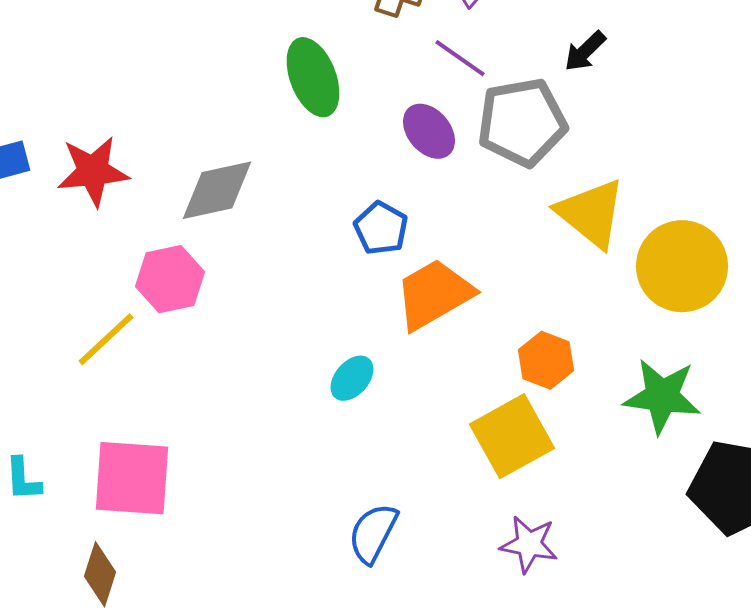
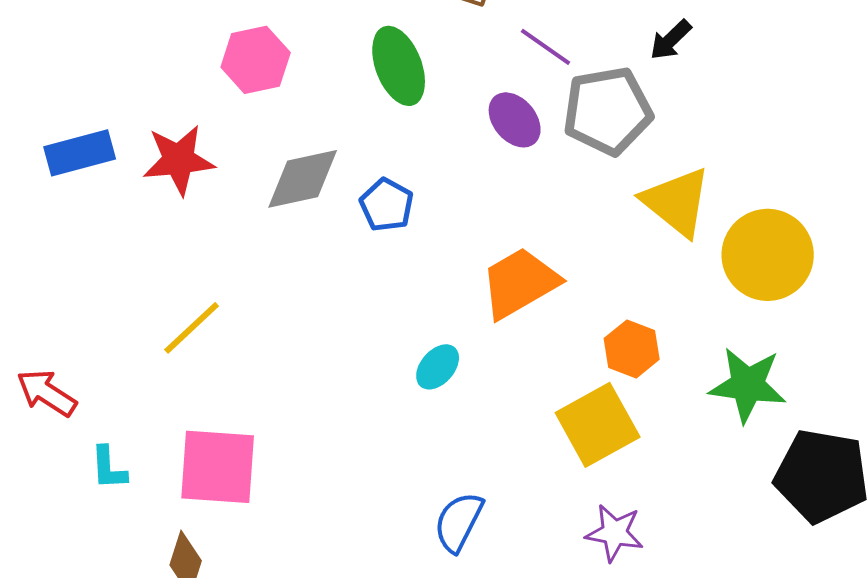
blue pentagon: (381, 228) -> (387, 205), moved
pink hexagon: (170, 279) -> (256, 60), moved

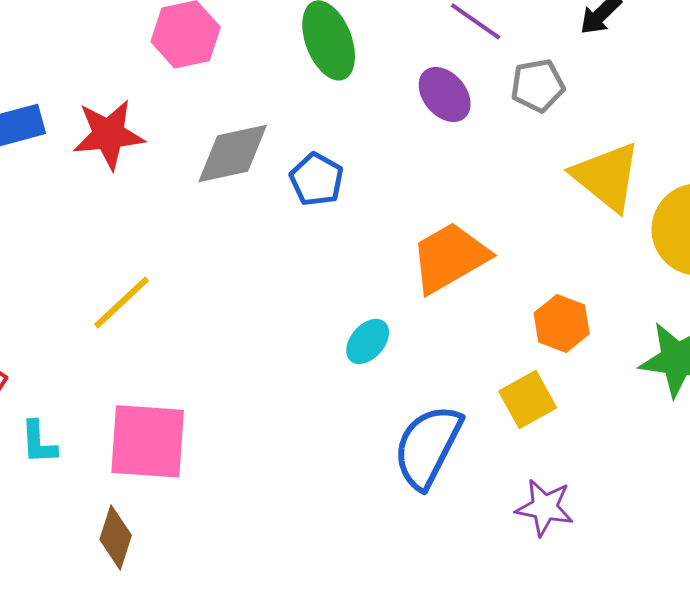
gray pentagon: (608, 111) -> (538, 85), size x0.6
yellow square: (598, 425) -> (528, 399), size x0.7
blue semicircle: (459, 522) -> (428, 446), moved, size x1.4

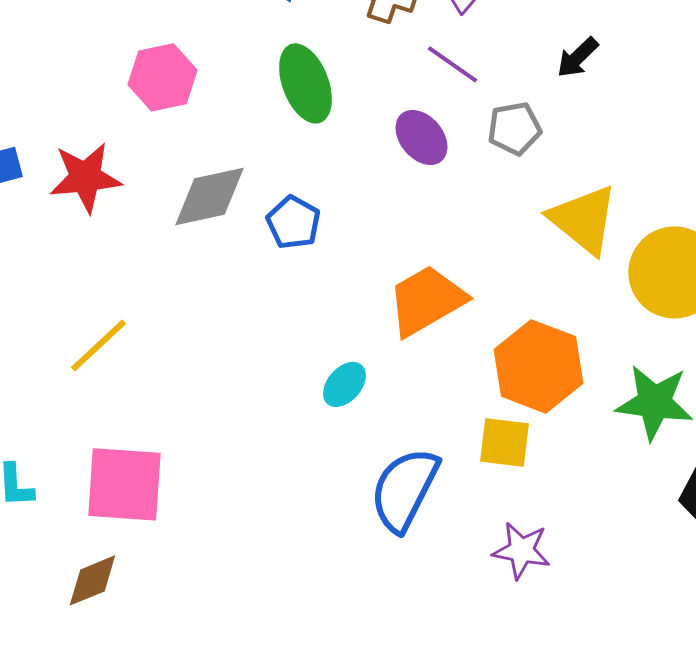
orange hexagon: (562, 323) -> (538, 366), size x1.6
yellow square: (528, 399) -> (504, 442), turned 36
brown diamond: (116, 537) -> (92, 580), turned 50

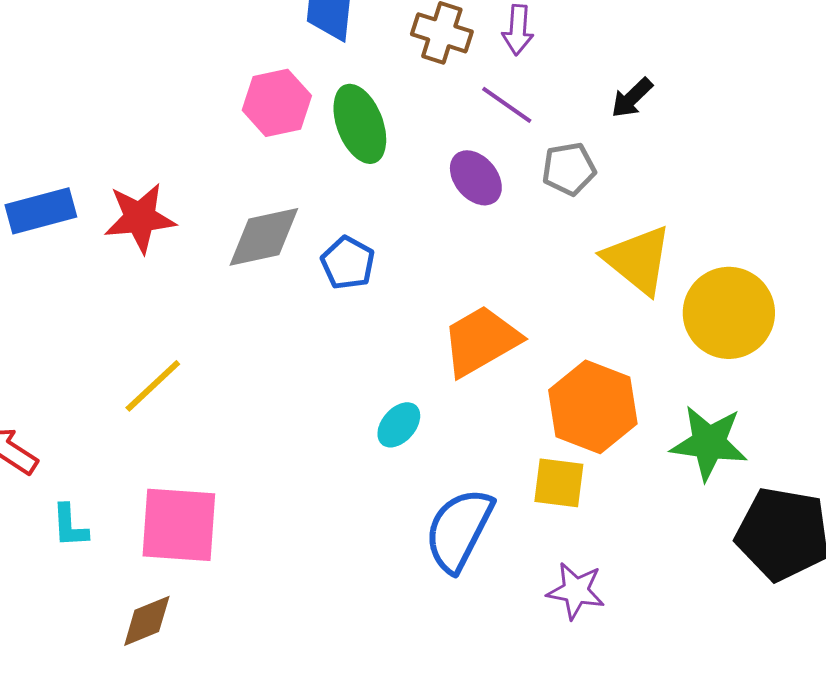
pink hexagon: (162, 77) -> (277, 103), moved

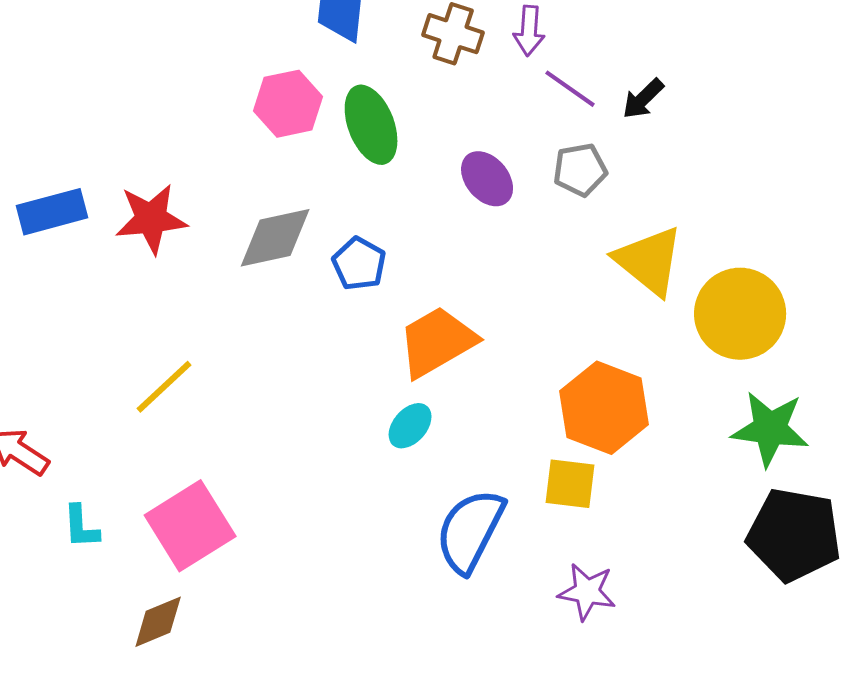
purple line: (507, 105) -> (570, 89), moved
orange trapezoid: (481, 341) -> (437, 342), moved
green star: (709, 443) -> (770, 429), moved
pink square: (179, 525) -> (190, 526), turned -36

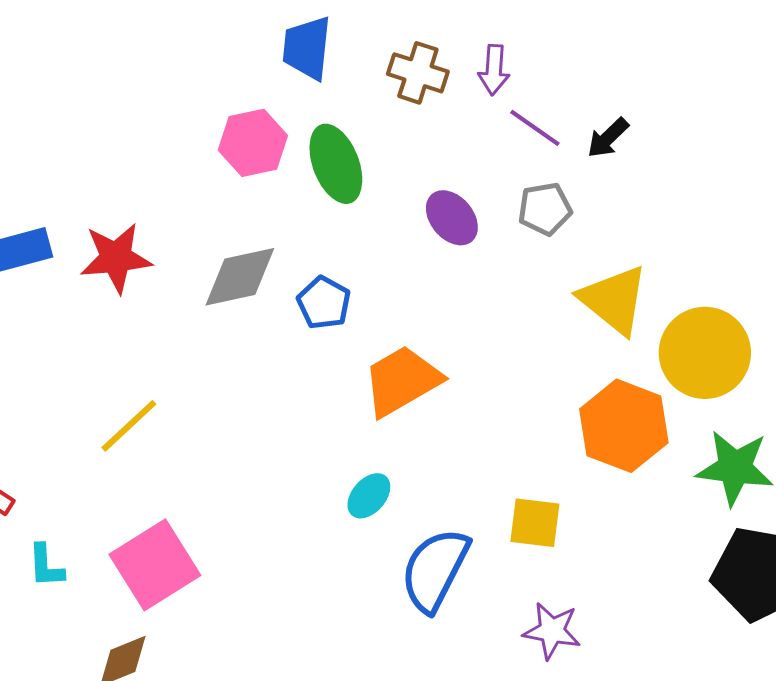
orange hexagon: (604, 408) -> (624, 426), moved
cyan ellipse: (410, 426) -> (369, 496), moved

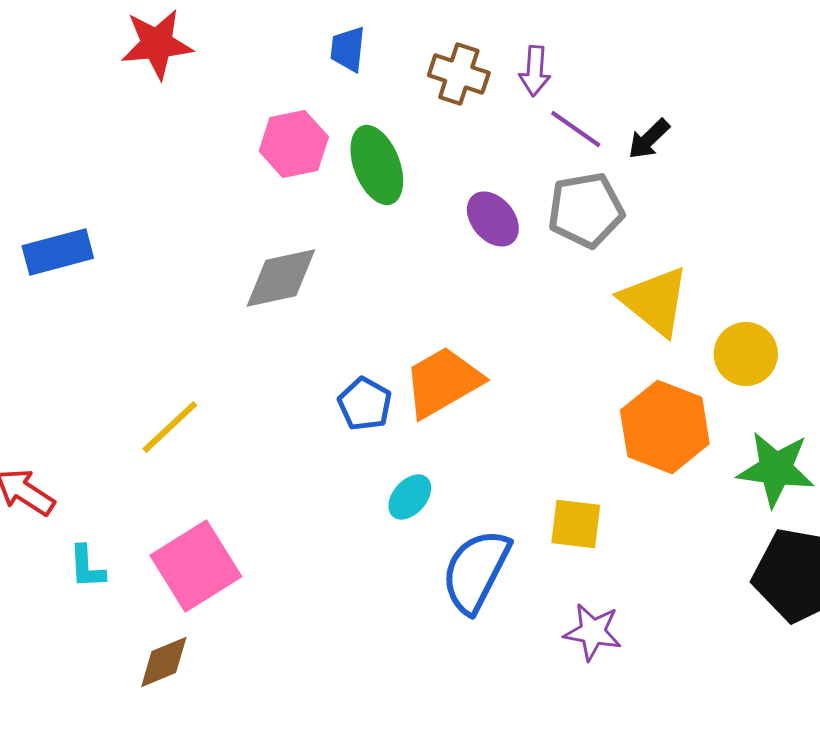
blue trapezoid: (307, 48) -> (348, 49), size x0.7
gray pentagon: (545, 209) -> (586, 210), size x1.4
red star: (116, 258) -> (157, 44), moved
blue pentagon: (324, 303) -> (365, 404), moved
yellow circle: (705, 353) -> (746, 354), size x0.7

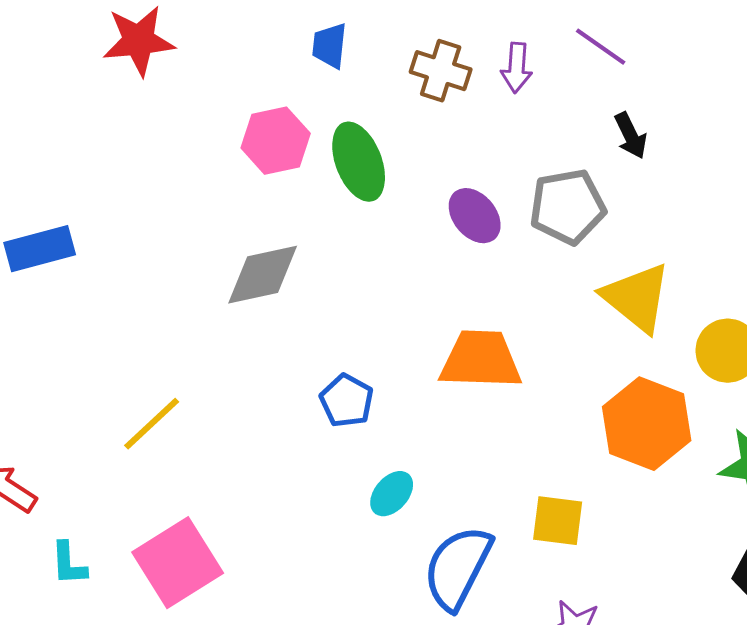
purple line: (576, 129) -> (601, 47), moved
black arrow: (649, 139) -> (631, 136), turned -72
orange trapezoid: (443, 382) -> (481, 360), moved, turned 32

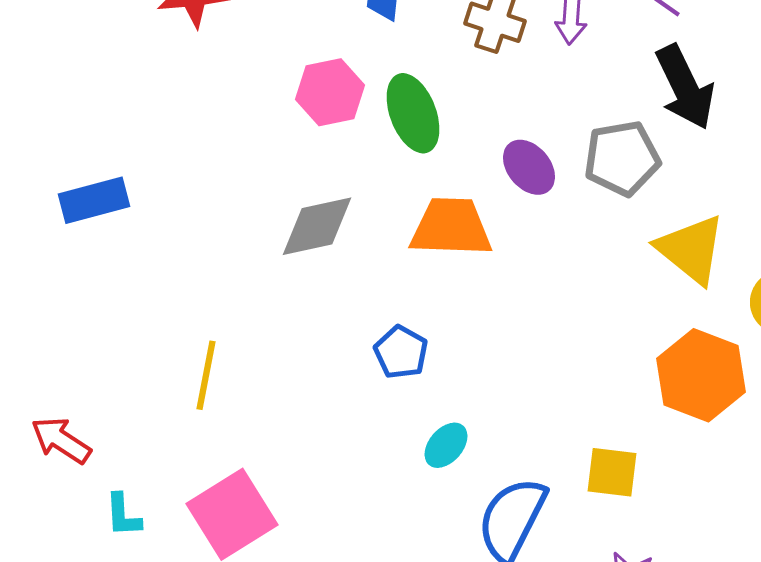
black arrow: (631, 136) -> (685, 87), size x1.8
orange trapezoid: (481, 360) -> (451, 227), moved
yellow line: (152, 424) -> (206, 375), turned -36

